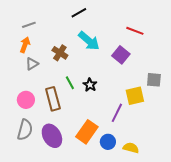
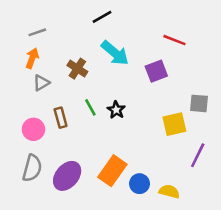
purple square: (121, 55) -> (156, 71), turned 30
brown rectangle: (53, 99) -> (61, 118), moved, size x0.7
purple line: (117, 113) -> (198, 155), moved
purple ellipse: (52, 136) -> (67, 176), turned 70

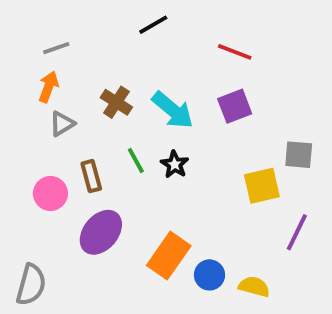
red line: (174, 40) -> (235, 52), moved
cyan arrow: (115, 53) -> (173, 110), moved
gray semicircle: (32, 168) -> (31, 285), moved
purple ellipse: (67, 176) -> (101, 232), moved

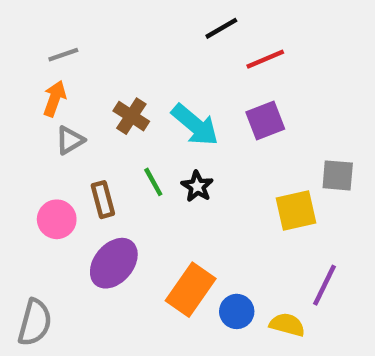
black line: (153, 25) -> (221, 28), moved
red line: (235, 52) -> (265, 59), turned -44
purple line: (297, 232) -> (325, 285), moved

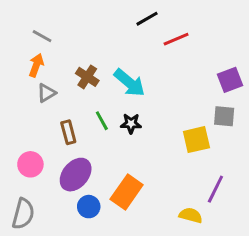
gray line: (63, 55) -> (42, 36), turned 48
purple square: (265, 121) -> (230, 80), moved
black star: (197, 186) -> (131, 124), turned -30
pink circle: (57, 219) -> (30, 164), moved
blue circle: (237, 311) -> (89, 207), moved

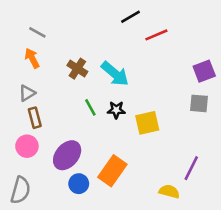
orange arrow: (36, 65) -> (32, 58), turned -48
gray triangle: (46, 93) -> (27, 93), moved
brown rectangle: (68, 132) -> (35, 118), moved
yellow square: (196, 140) -> (147, 123), moved

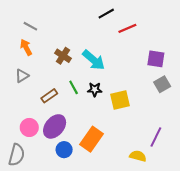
purple square: (204, 71) -> (156, 59), moved, turned 30
gray square: (199, 103) -> (162, 84), turned -35
brown rectangle: (35, 118) -> (49, 96), moved, turned 70
pink circle: (27, 146) -> (29, 127), moved

